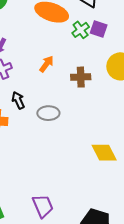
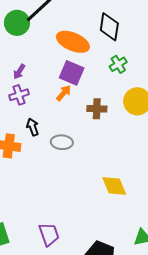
purple square: (99, 29) -> (72, 73), moved, size x1.4
green cross: (81, 30) -> (118, 64), moved

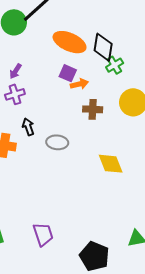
black diamond: (109, 27) -> (103, 47), moved
purple square: (72, 73) -> (68, 73), size x0.7
orange arrow: (64, 93) -> (79, 84), moved, turned 36
yellow diamond: (114, 186) -> (111, 164), moved

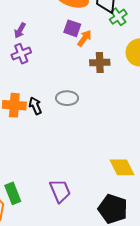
orange arrow: (79, 84) -> (85, 38), turned -36
black arrow: (28, 127) -> (35, 106), moved
yellow diamond: (111, 164) -> (122, 167), moved

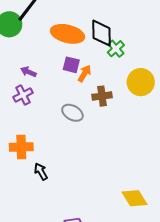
purple arrow: (20, 30) -> (28, 72), moved, turned 91
gray ellipse: (67, 98) -> (72, 113), moved, turned 35
black arrow: (35, 106) -> (41, 172), moved

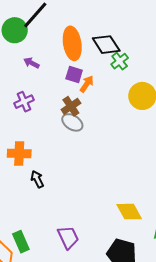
black diamond: (101, 33) -> (106, 45), turned -36
orange ellipse: (68, 34) -> (72, 43), turned 64
purple arrow: (28, 72) -> (31, 63), moved
brown cross: (102, 96) -> (71, 106), moved, turned -30

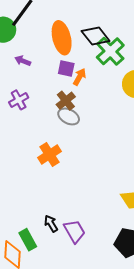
green cross: (120, 61) -> (110, 51), size x1.6
orange cross: (19, 153) -> (49, 154), moved, turned -30
black arrow: (37, 179) -> (51, 224), moved

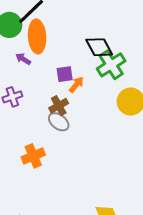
orange ellipse: (62, 38) -> (37, 36), moved
purple square: (66, 69) -> (65, 74), turned -30

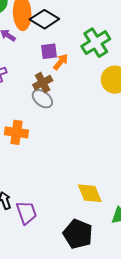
black diamond: (99, 47) -> (44, 19), moved, turned -32
orange cross: (33, 156) -> (16, 132), turned 30

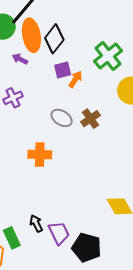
black diamond: (44, 19) -> (54, 39), turned -76
brown cross: (43, 83) -> (91, 119), moved
black pentagon: (78, 234) -> (87, 248), moved

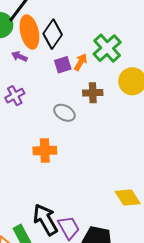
orange arrow: (75, 79) -> (81, 62), moved
brown cross: (91, 119) -> (93, 93), moved, turned 36
black arrow: (36, 223) -> (45, 220), size x1.8

